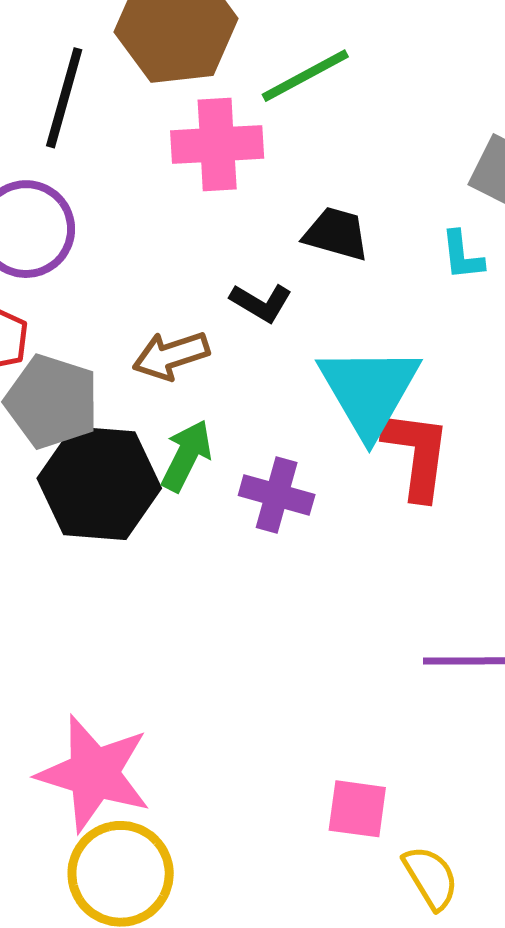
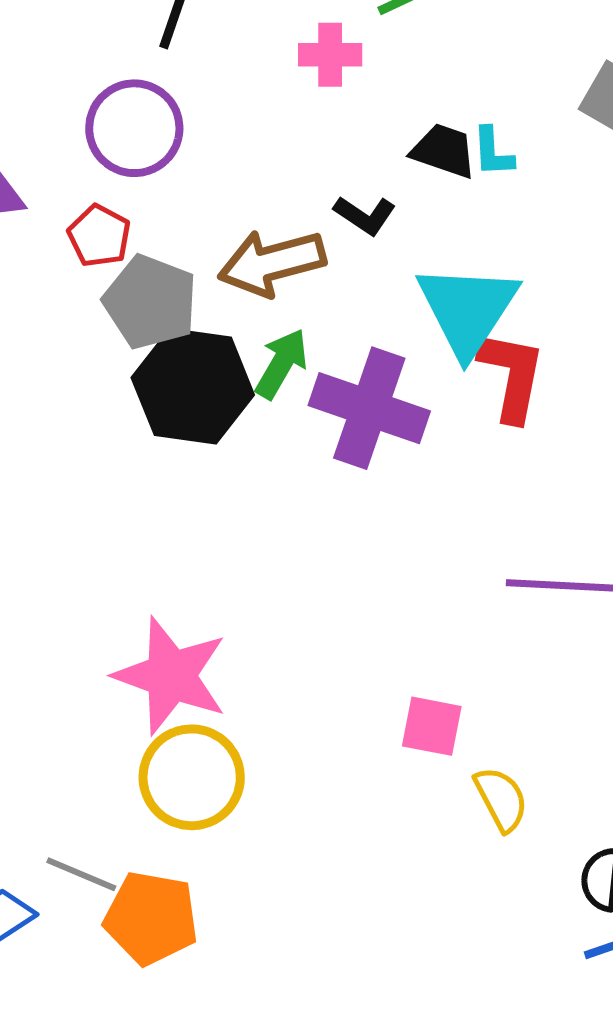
pink cross: (217, 144) -> (330, 55), size x0.7
cyan L-shape: (462, 255) -> (493, 152), moved
brown arrow: (171, 356) -> (272, 263), size x1.4
purple cross: (277, 495) -> (369, 408), size x1.6

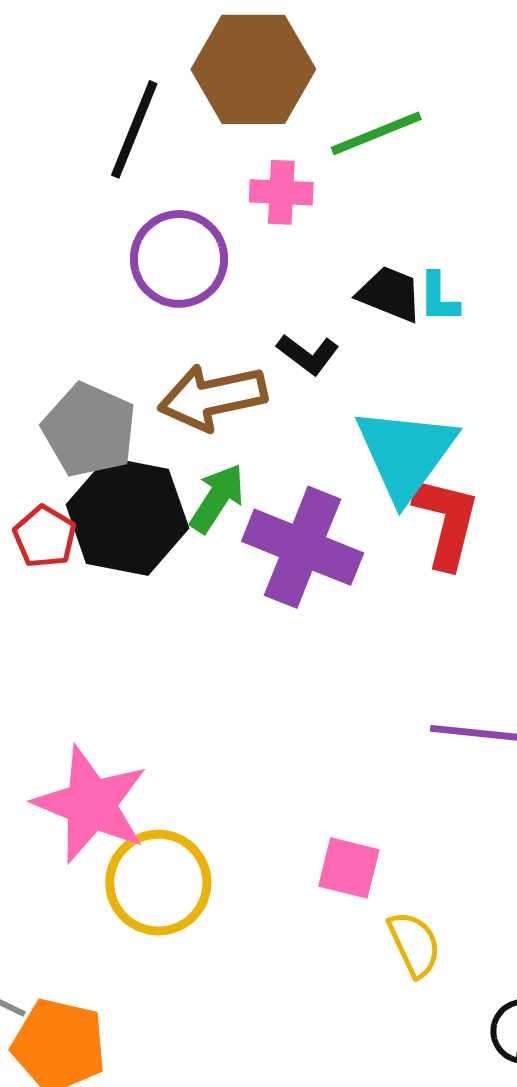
purple circle: (134, 128) -> (179, 259), moved
red pentagon: (99, 236) -> (45, 537), moved
yellow circle: (192, 777) -> (158, 883), moved

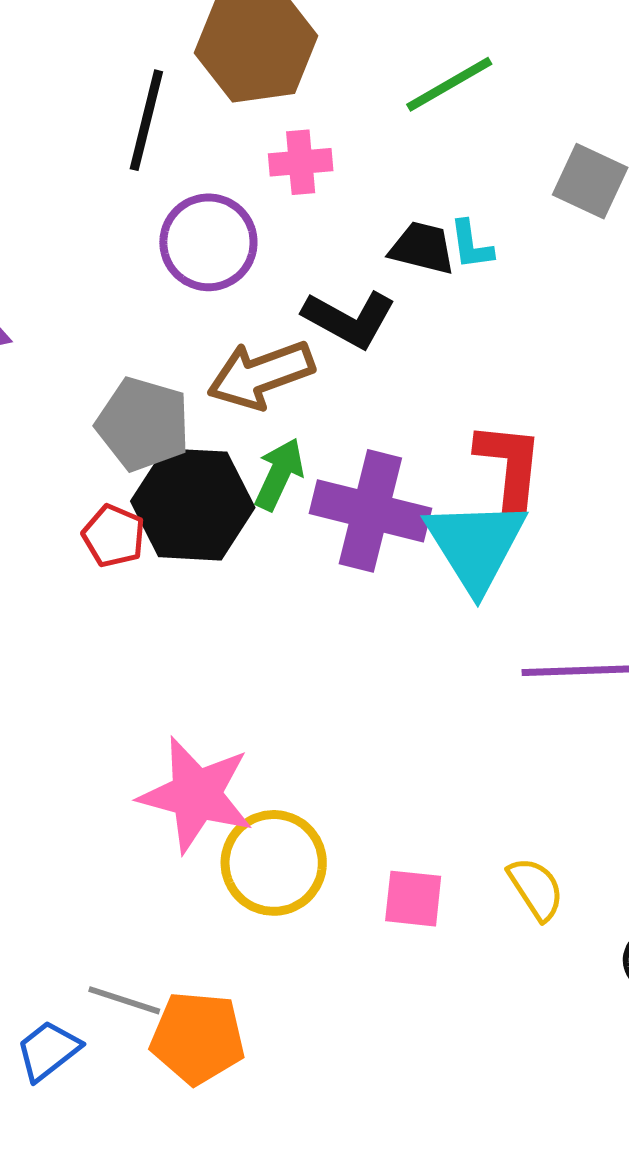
green line: (376, 133) -> (449, 84), moved
black L-shape: (308, 354) -> (349, 319), size x1.5
cyan triangle: (406, 454) -> (476, 545), moved
pink square: (349, 868) -> (413, 899), moved

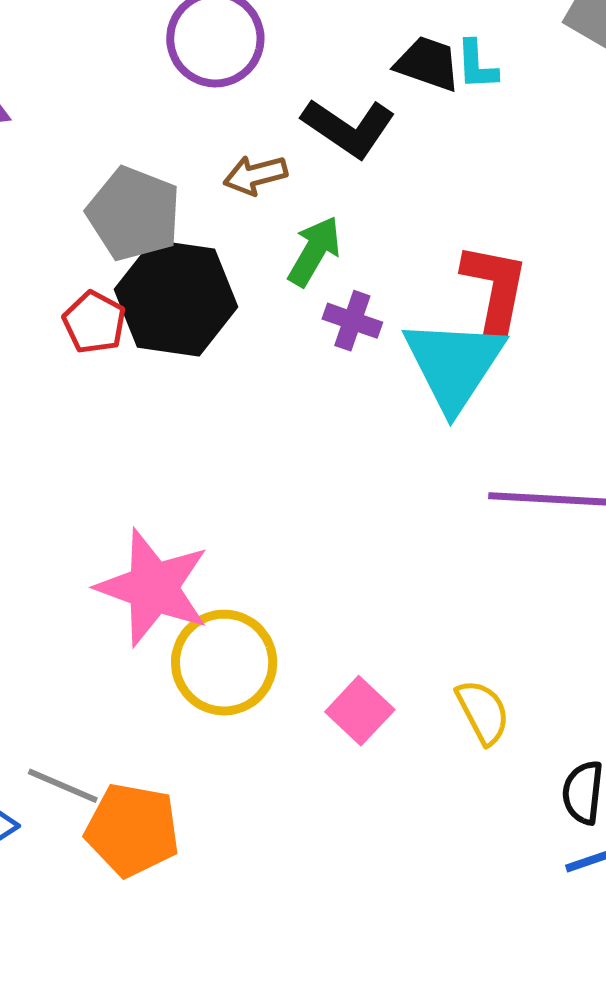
brown arrow: (261, 375) -> (255, 175), size x0.6
green arrow: (279, 474) -> (314, 251), moved
purple cross: (370, 511) -> (352, 321), size x0.5
pink square: (413, 899) -> (360, 711), turned 32

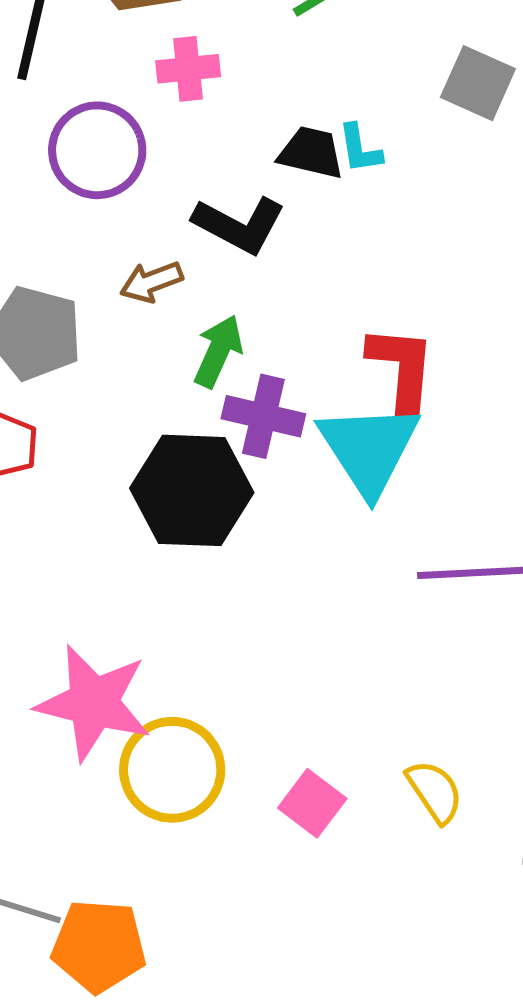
black hexagon: (176, 298) -> (192, 490), moved
purple cross: (352, 321) -> (263, 416), size x1.4

